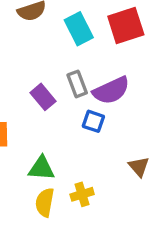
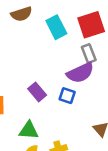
gray rectangle: (77, 84) -> (89, 54), moved
purple rectangle: (43, 97) -> (37, 92), moved

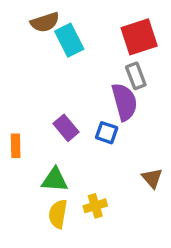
cyan rectangle: (56, 27) -> (69, 40), moved
purple semicircle: (80, 73) -> (124, 102), turned -80

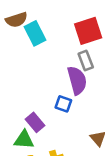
purple rectangle: (66, 128) -> (35, 122), moved

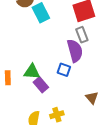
green triangle: (24, 140) -> (32, 72), moved

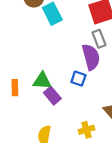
yellow cross: (57, 115) -> (86, 130), moved

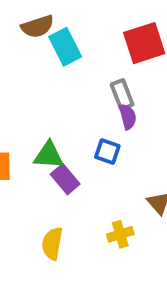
gray rectangle: (99, 39) -> (122, 95), moved
purple semicircle: (91, 57) -> (128, 117), size x0.6

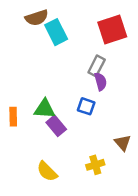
gray rectangle: (122, 95) -> (97, 66), turned 48
yellow semicircle: (52, 243) -> (47, 171), turned -55

